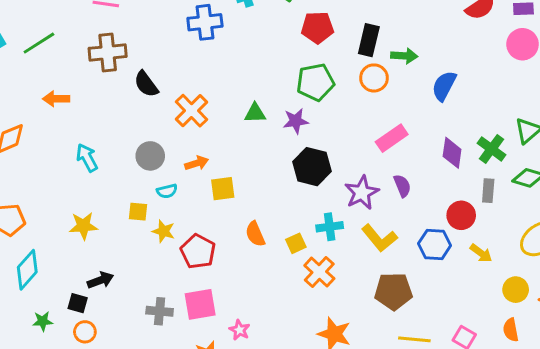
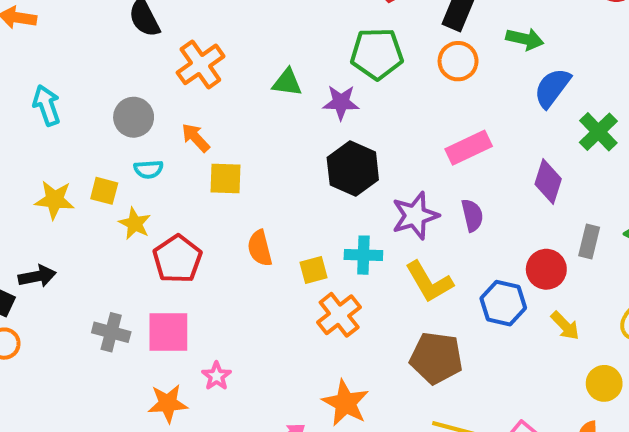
green arrow: (404, 56) -> (525, 39), moved
green cross: (492, 149) -> (598, 132), moved
orange arrow: (197, 163) -> (196, 138), turned -125
yellow star: (83, 226) -> (55, 200), moved

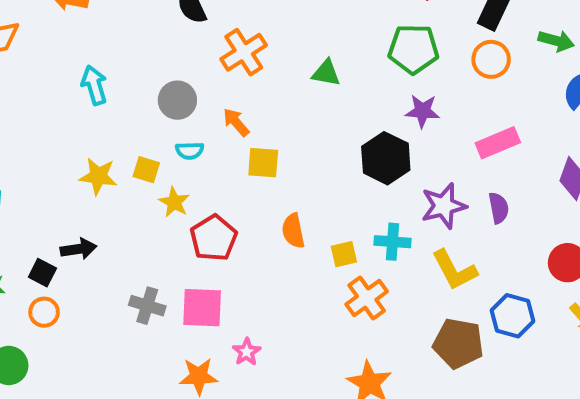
purple star: (341, 102) -> (422, 111), moved
blue hexagon: (503, 303) -> (512, 316), moved

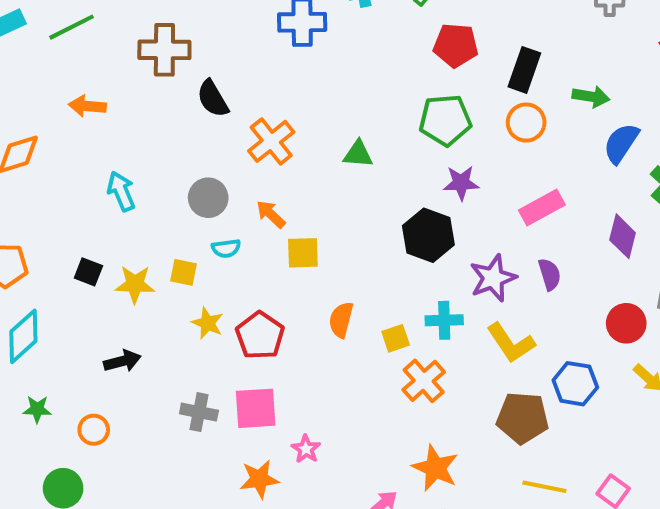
yellow star: (174, 202) -> (208, 323), moved
orange semicircle: (293, 231) -> (341, 320), turned 32
black square: (42, 273) -> (88, 272), moved

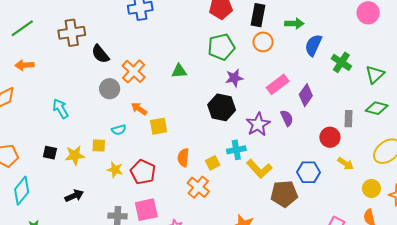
orange arrow: (87, 106) -> (24, 65), moved
gray circle: (208, 198) -> (110, 89), moved
purple diamond: (623, 236) -> (306, 95), moved, turned 30
yellow L-shape: (511, 343) -> (259, 169), moved
orange cross: (424, 381) -> (198, 187), moved

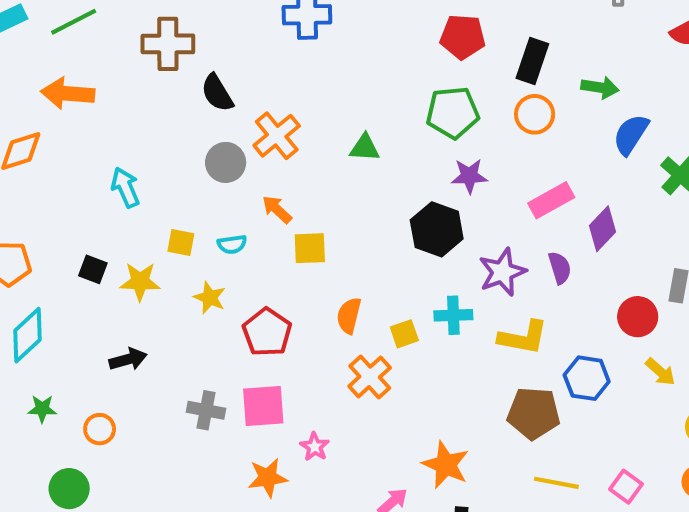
orange arrow: (24, 65) -> (68, 93), size x1.4
yellow square: (99, 145) -> (181, 242), moved
yellow L-shape: (259, 169) -> (523, 338), moved, turned -45
yellow star: (115, 170) -> (210, 298), moved

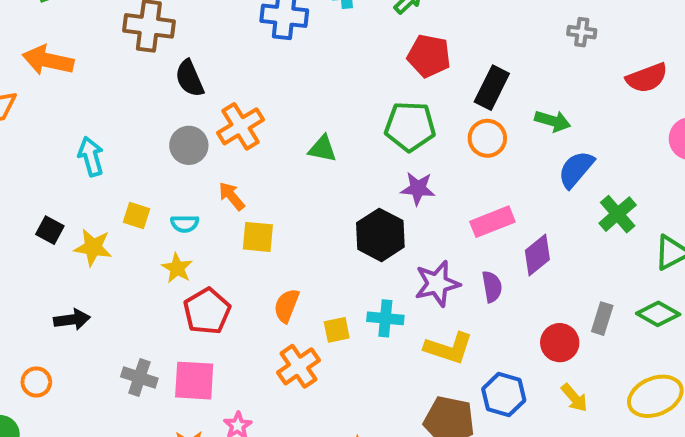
yellow star: (210, 298) -> (177, 268), moved

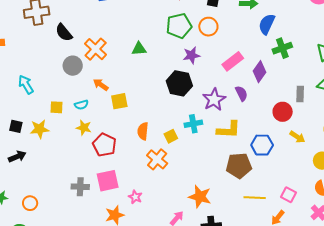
orange circle: (487, 138) -> (208, 27), moved
green cross: (618, 214) -> (282, 48), moved, turned 36
black arrow: (72, 320) -> (17, 157), moved

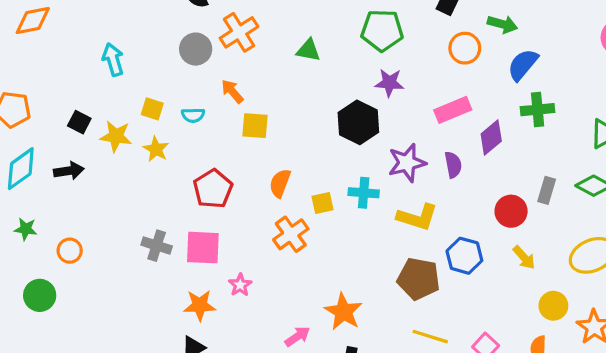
orange circle: (208, 27) -> (465, 48), moved
yellow star: (84, 128) -> (156, 149), moved

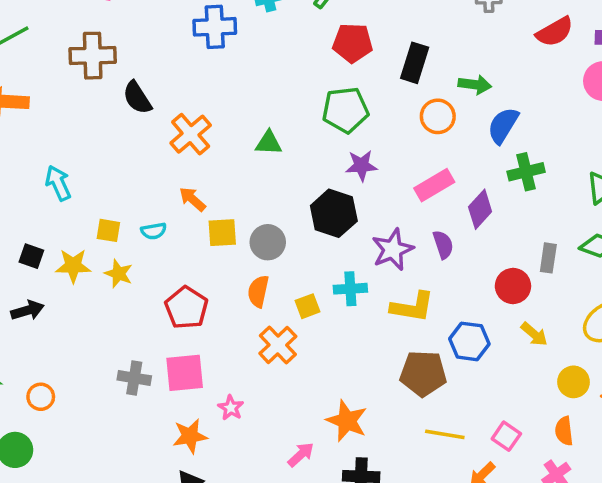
gray circle: (196, 49) -> (268, 242), moved

